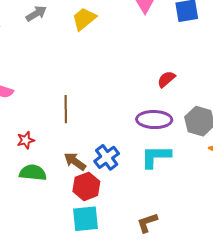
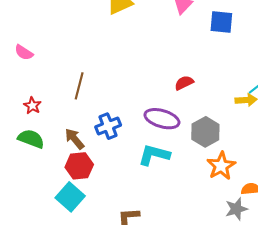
red star: (26, 140) -> (32, 106), turned 30
blue cross: (107, 157) -> (108, 126), moved
cyan square: (86, 219) -> (70, 197), turned 32

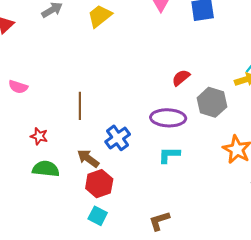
gray hexagon: (205, 132) -> (212, 102), moved
cyan L-shape: (154, 155) -> (169, 155), size x0.7
cyan square: (70, 197) -> (98, 216), size x0.7

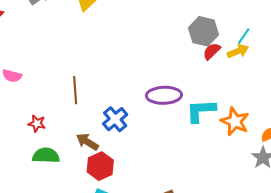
red semicircle: (181, 78) -> (212, 51), moved
gray hexagon: (212, 102) -> (203, 31), moved
cyan L-shape: (169, 155) -> (201, 111), moved, size x1.4

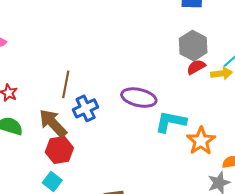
brown line: (75, 90) -> (66, 84), moved
brown arrow: (87, 142) -> (53, 123), size x1.4

